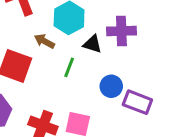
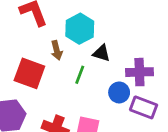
purple cross: (121, 31) -> (139, 72), moved
brown arrow: (44, 41) -> (57, 50), turned -132

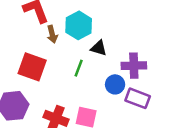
brown arrow: (57, 50) -> (52, 34), moved

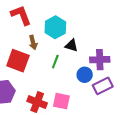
brown arrow: (52, 34) -> (33, 42), moved
purple rectangle: (138, 98) -> (103, 86), turned -48

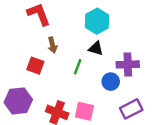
cyan hexagon: (55, 27) -> (97, 21), moved
red square: (18, 61) -> (35, 66), size x0.7
purple rectangle: (103, 86) -> (131, 109), moved

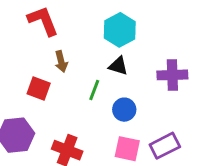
purple cross: (128, 64) -> (172, 75), moved
blue circle: (111, 82) -> (124, 110), moved
pink square: (84, 111) -> (127, 149), moved

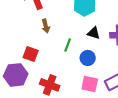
black triangle: (118, 66) -> (94, 33), moved
red square: (39, 89) -> (31, 54), moved

